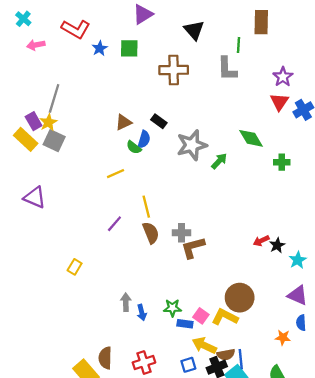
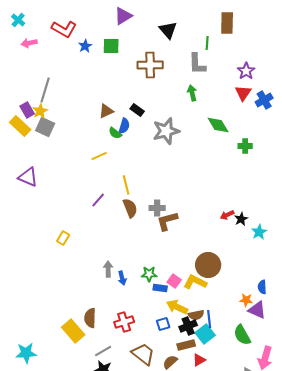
green arrow: (219, 161) -> (192, 93), moved, turned -56
purple triangle: (298, 295) -> (257, 310), moved

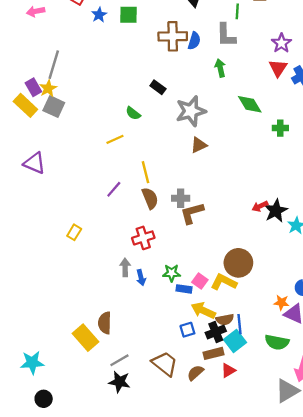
brown triangle: (106, 111) -> (199, 145), moved
blue semicircle: (124, 126) -> (194, 41), moved
black star: (241, 219) -> (276, 211), size x1.5
red cross: (124, 322) -> (143, 238), moved
green semicircle: (242, 335) -> (277, 342), turned -50

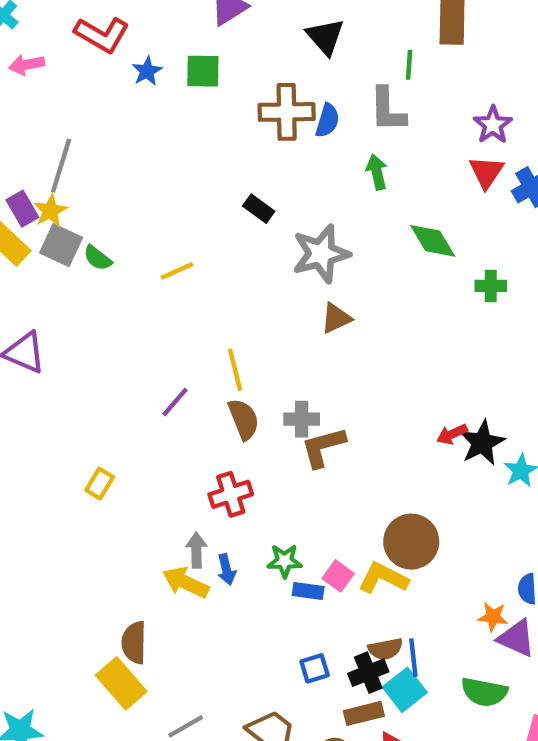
green semicircle: (133, 113) -> (98, 258), moved
yellow line: (115, 139) -> (177, 271), moved
yellow arrow: (203, 310) -> (186, 582), moved
brown semicircle: (105, 323) -> (134, 643), moved

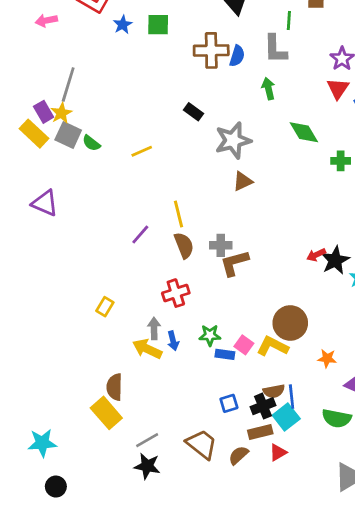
yellow rectangle: (100, 484) -> (105, 307), moved
orange star: (493, 617) -> (327, 358), moved

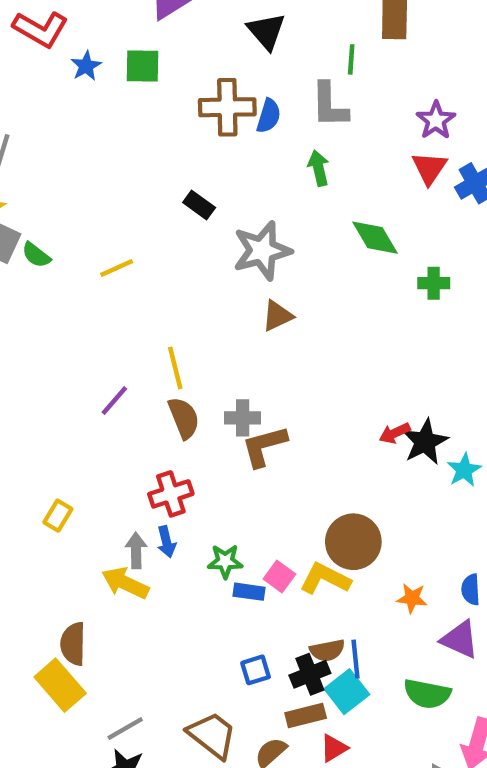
blue arrow: (173, 341) -> (166, 542), moved

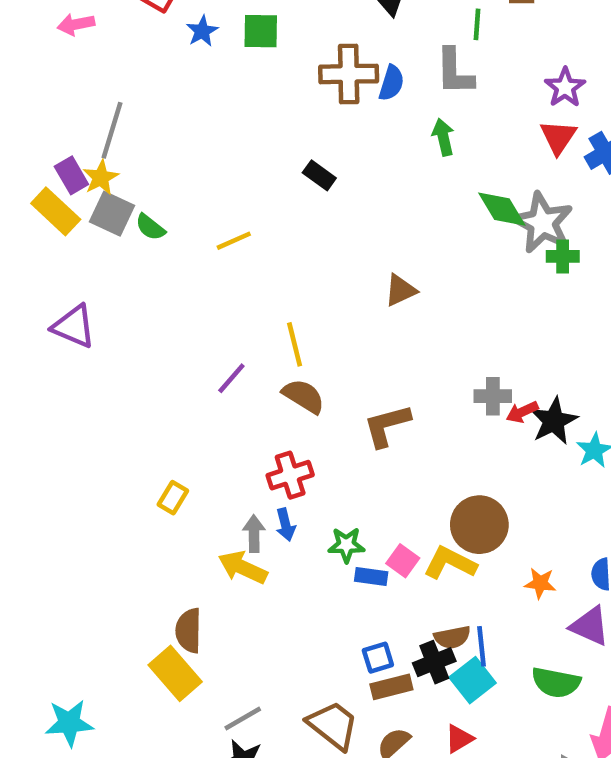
gray star: (262, 251) -> (542, 223), moved, turned -30
brown semicircle: (184, 418) -> (304, 396), turned -36
gray cross: (243, 418) -> (493, 396), moved
brown rectangle: (306, 716) -> (391, 687), moved

